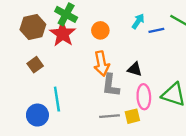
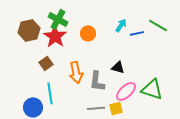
orange arrow: (102, 64) -> (76, 72), moved
brown square: (35, 65) -> (46, 63), moved
pink ellipse: (144, 97) -> (126, 91), turned 50

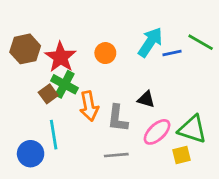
green cross: (58, 19) -> (65, 84), moved
cyan arrow: (121, 25) -> (150, 42), size x1.6
yellow square: (116, 108) -> (182, 155), moved

